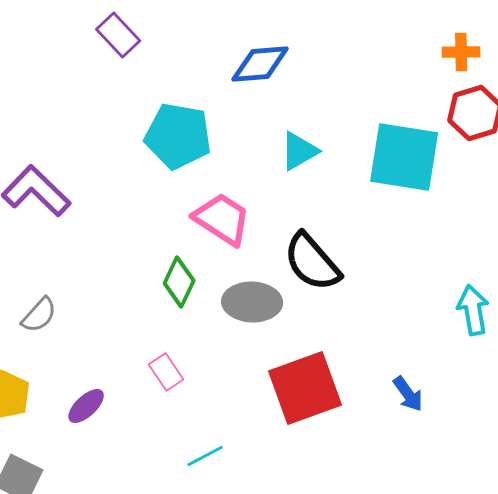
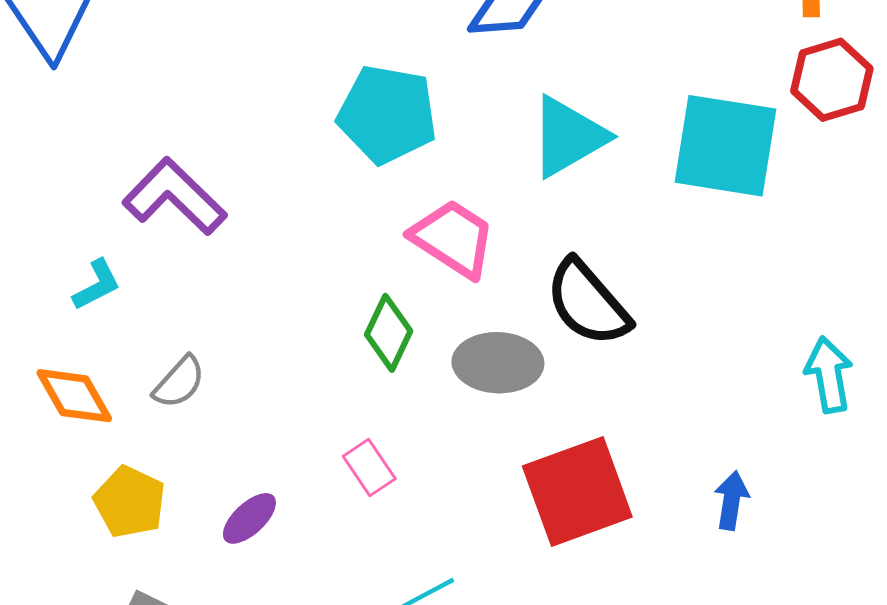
cyan triangle: (299, 151) -> (568, 137), size x1.4
blue arrow: (408, 394) -> (732, 500), turned -135

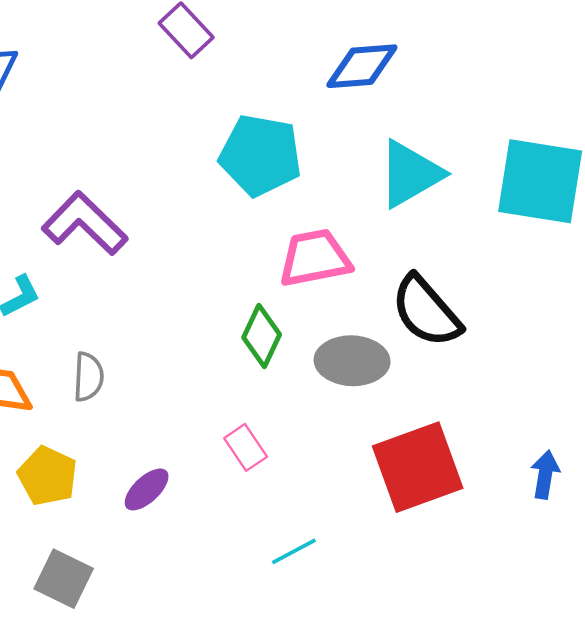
pink trapezoid: (453, 238) -> (315, 258), turned -44
gray semicircle: (179, 382) -> (88, 377), turned -39

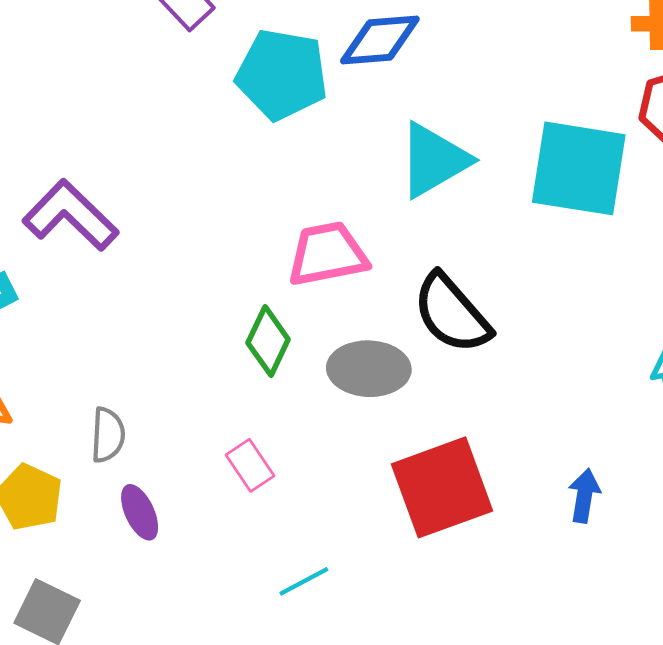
cyan pentagon: (260, 155) -> (282, 75), moved
gray semicircle: (88, 377) -> (108, 435), moved
purple ellipse: (147, 489) -> (140, 512), turned -72

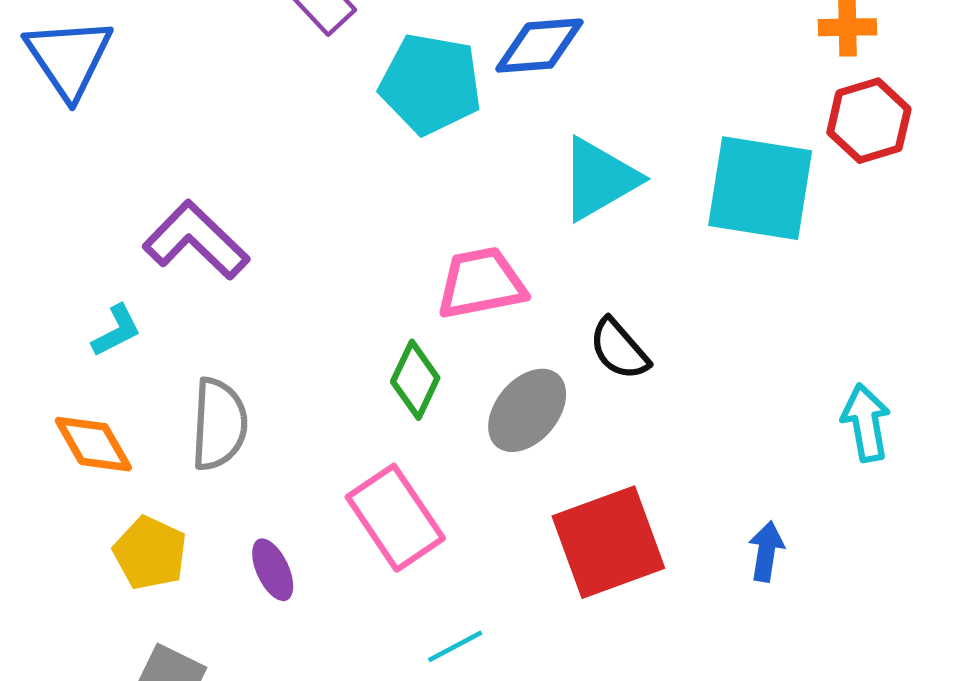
black semicircle: (452, 313) -> (619, 349), size x0.7
gray ellipse: (369, 369) -> (527, 410), turned -52
gray semicircle: (108, 435) -> (219, 424), moved, size x1.5
pink rectangle: (250, 465) -> (395, 518), size x1.8

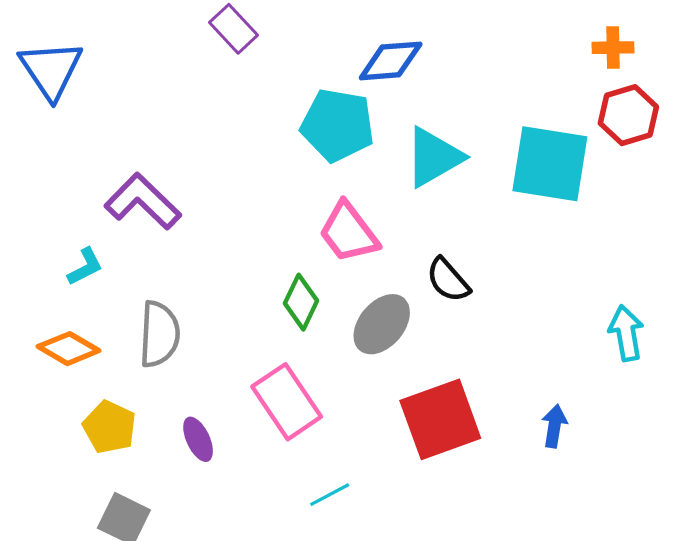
cyan pentagon: (431, 84) -> (337, 125), moved
pink trapezoid: (481, 283) -> (349, 232), turned -116
orange diamond: (93, 444) -> (69, 349), turned -30

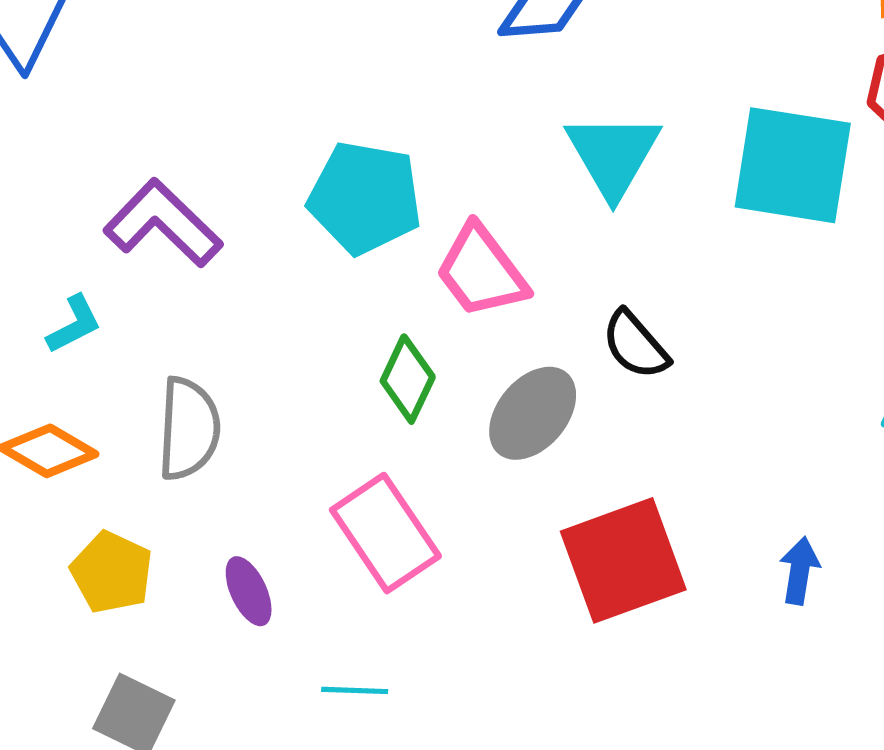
cyan pentagon: (337, 125) -> (365, 198), moved
cyan triangle: (434, 157) -> (613, 155), turned -30
cyan line: (330, 495) -> (355, 690), moved, turned 30

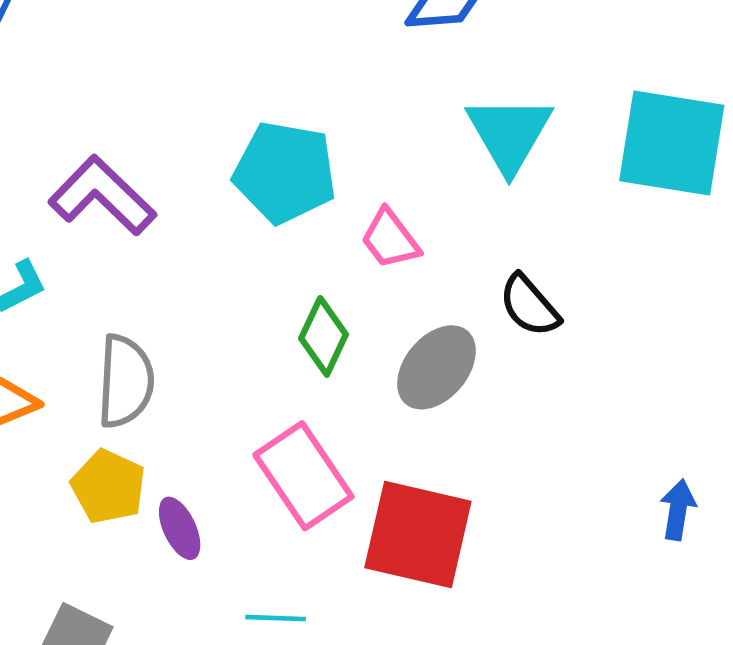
pink trapezoid: (481, 271) -> (390, 239), size x0.7
red square: (623, 560) -> (418, 535), moved, turned 33
yellow pentagon: (112, 572) -> (108, 487), moved

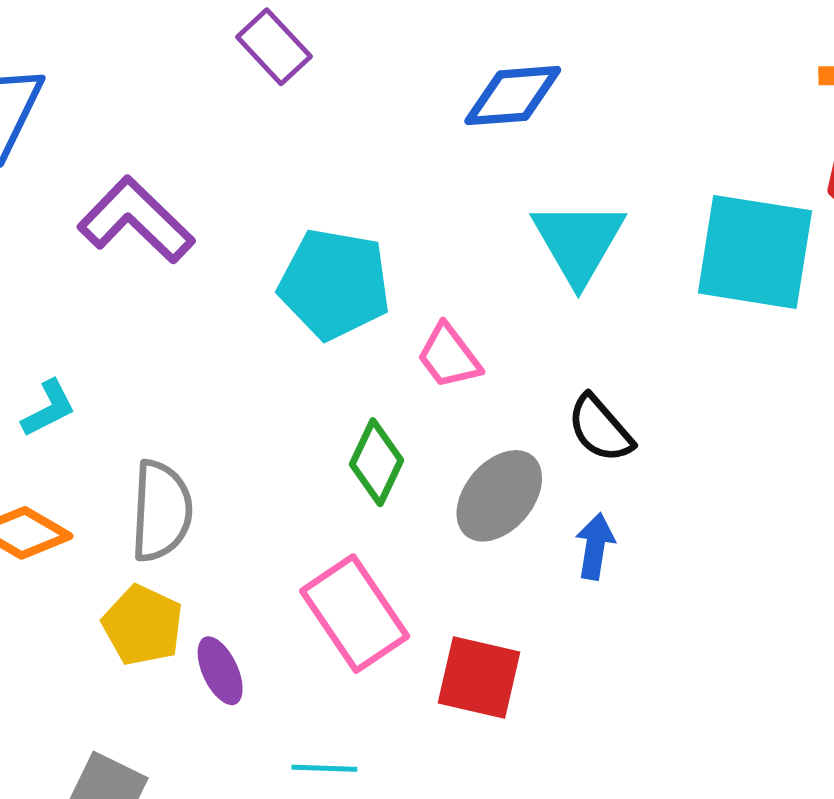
purple L-shape: (102, 196) -> (136, 220), moved
blue arrow: (678, 510) -> (595, 546), moved
red square: (418, 535) -> (479, 677), size x0.7

